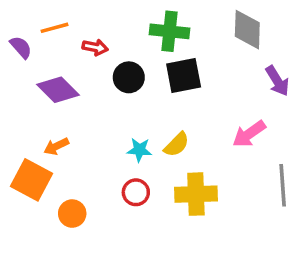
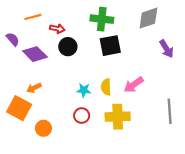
gray diamond: (247, 30) -> (148, 18), turned 70
purple semicircle: (21, 47) -> (13, 39), moved
black circle: (129, 77) -> (68, 47), moved
pink arrow: (249, 134) -> (134, 85), moved
yellow semicircle: (177, 145) -> (106, 87), turned 133

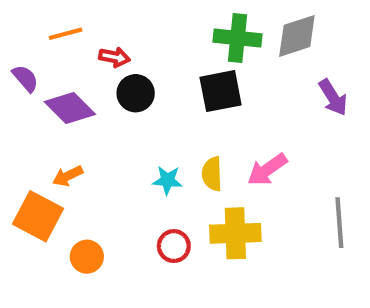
green cross: (102, 19) -> (238, 38), moved
red circle: (82, 116) -> (174, 246), moved

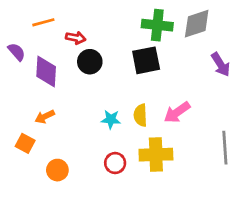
purple diamond: (70, 108) -> (46, 72), turned 48
orange square: (38, 216) -> (25, 143), size x0.6

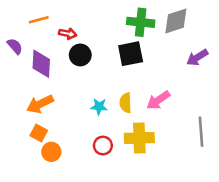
purple arrow: (221, 65) -> (197, 57), turned 90
orange arrow: (45, 117) -> (40, 104), size x1.5
orange square: (25, 143) -> (39, 133), moved

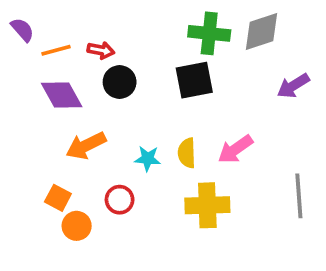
orange line: (39, 20) -> (56, 50), moved
purple semicircle: (15, 46) -> (22, 30), moved
purple diamond: (41, 64) -> (62, 95), turned -32
orange arrow: (40, 104) -> (86, 146), moved
red circle: (103, 146) -> (120, 200), moved

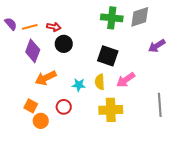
purple semicircle: (22, 30) -> (11, 24), moved
black square: (194, 80) -> (108, 56), moved, turned 30
purple diamond: (62, 95) -> (33, 51), turned 50

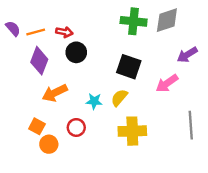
pink arrow: (126, 80) -> (167, 83), moved
yellow semicircle: (100, 82) -> (119, 98), turned 42

